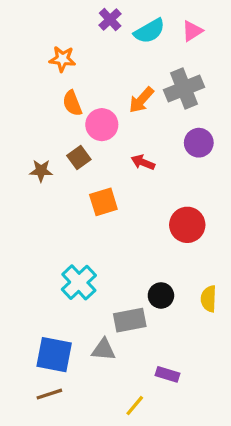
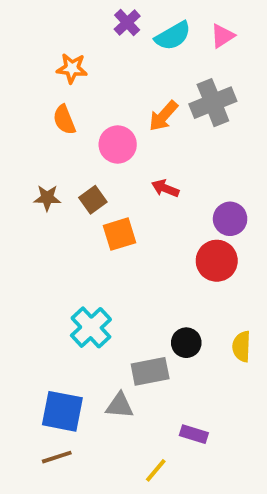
orange semicircle: (72, 103) -> (64, 120), moved
purple circle: (199, 143) -> (230, 219), moved
brown square: (79, 157) -> (93, 200), moved

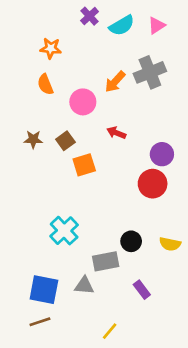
yellow semicircle: (242, 346) -> (170, 244), turned -80
purple rectangle: (194, 434) -> (142, 290), moved, turned 36

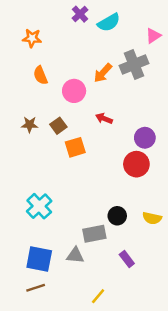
pink triangle: (157, 25) -> (153, 36), moved
orange star: (51, 48) -> (32, 38), moved
cyan cross: (64, 231) -> (39, 206), moved

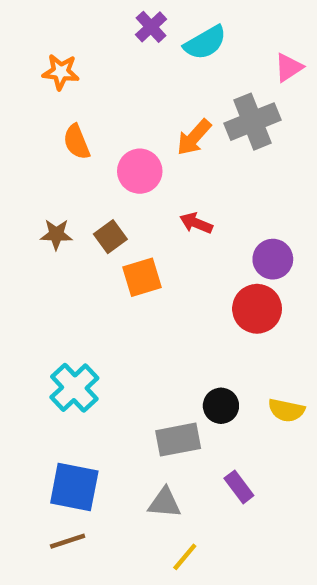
gray triangle: (75, 255) -> (165, 503), moved

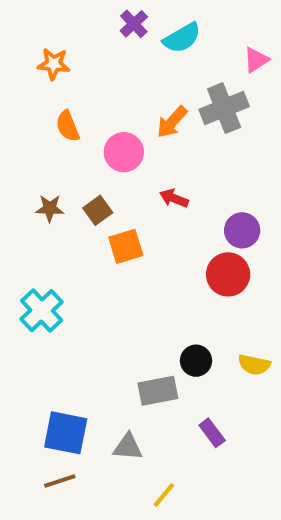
cyan cross: (74, 388) -> (42, 311), moved
gray triangle: (165, 503) -> (128, 447), moved

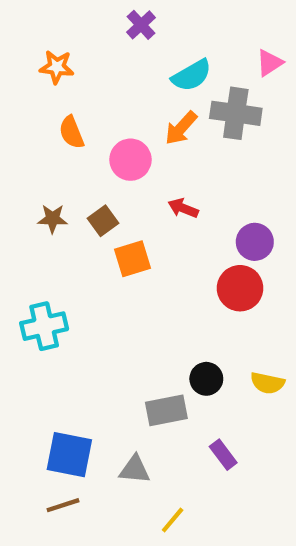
cyan semicircle: (182, 38) -> (192, 75), moved
gray cross: (224, 108) -> (236, 113), turned 30
cyan cross: (42, 311) -> (44, 326), turned 30

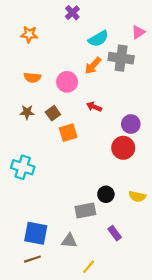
orange semicircle: (71, 132) -> (32, 78), moved, turned -63
cyan cross: (44, 326) -> (23, 167), turned 30

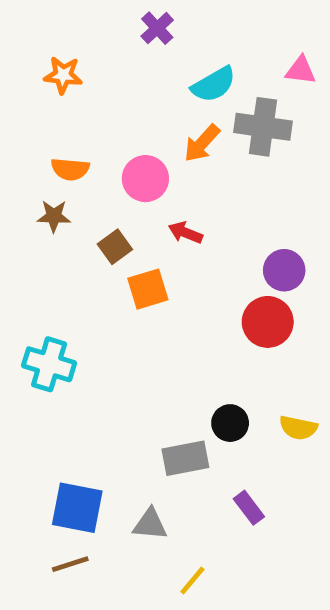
pink triangle: (138, 32) -> (301, 70), turned 40
red arrow: (94, 107) -> (185, 233), moved
brown star: (27, 112) -> (54, 216), moved

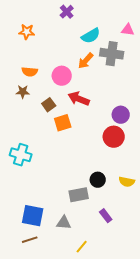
red arrow: (185, 233) -> (79, 99), size x1.5

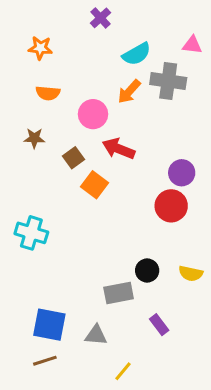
orange semicircle: (30, 72) -> (48, 93), moved
orange square: (63, 123) -> (94, 185), turned -36

